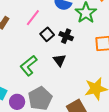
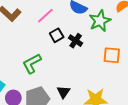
black triangle: (59, 60) -> (64, 92), moved

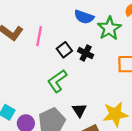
pink line: (45, 16) -> (39, 36), moved, turned -30
green L-shape: (32, 63) -> (57, 81), moved

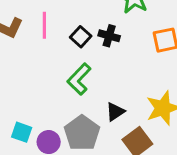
black triangle: (79, 110) -> (115, 112), turned 40

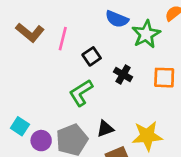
black cross: (109, 36) -> (123, 74), moved

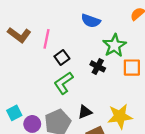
green star: (146, 34) -> (115, 45), moved
black square: (92, 56) -> (62, 58), moved
cyan square: (20, 126) -> (14, 113), turned 32

